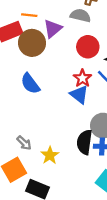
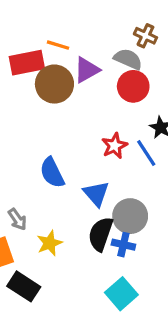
red circle: (88, 47) -> (133, 86), moved
blue semicircle: (30, 84) -> (52, 173), moved
blue triangle: (79, 95) -> (96, 194), moved

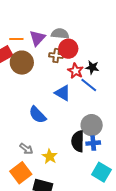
brown cross: (145, 36) -> (56, 55), moved
purple triangle: (87, 70) -> (37, 38), moved
red star: (114, 146) -> (76, 71), moved
blue triangle: (96, 194) -> (63, 93), moved

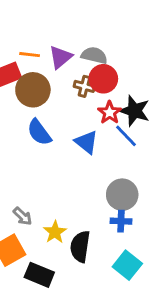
black star: (92, 67) -> (135, 111), size x1.5
blue semicircle: (38, 115) -> (39, 132), moved
black semicircle: (78, 141) -> (80, 247), moved

